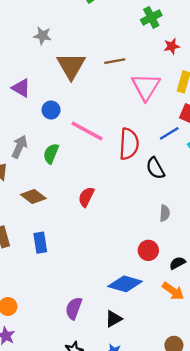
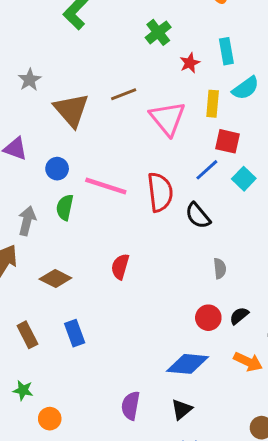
gray star: (43, 36) -> (30, 80), turned -30
green semicircle: (51, 154) -> (65, 207), moved
black semicircle: (177, 263) -> (239, 316), moved

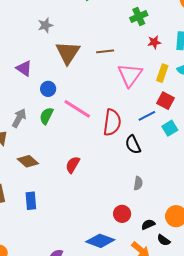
black semicircle: (239, 316) -> (148, 224), moved

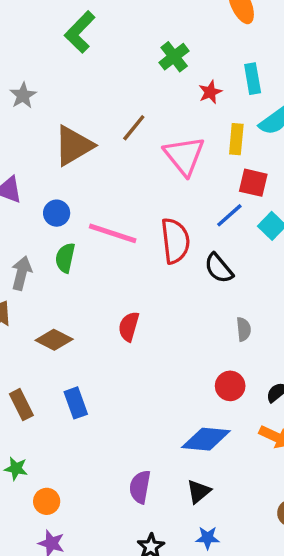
gray star: (45, 25) -> (23, 95), moved
brown line: (105, 51) -> (134, 128), turned -30
brown triangle: (68, 53) -> (73, 146), turned 40

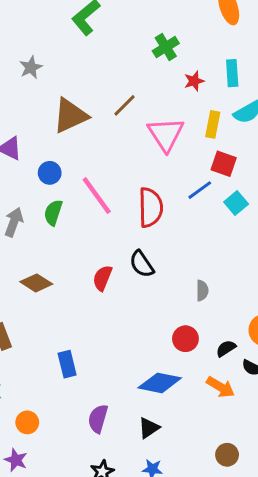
pink line: (113, 233) -> (97, 196), turned 30
black semicircle: (219, 268) -> (142, 264), moved
blue rectangle: (76, 403) -> (67, 364), moved
orange circle: (47, 501) -> (27, 422), moved

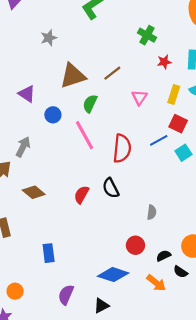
green cross: (166, 47) -> (147, 35), turned -36
pink triangle: (166, 134) -> (139, 97), size x0.6
green semicircle: (53, 213) -> (90, 104), moved

